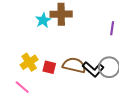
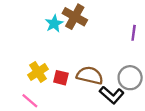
brown cross: (61, 14) -> (75, 17), turned 30
black L-shape: (93, 69) -> (112, 95), moved

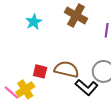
brown cross: (75, 17) -> (76, 15), moved
yellow cross: (38, 72) -> (25, 89), moved

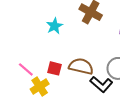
cyan star: (34, 22) -> (55, 26), moved
pink line: (12, 93) -> (26, 69), moved

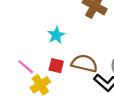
cyan star: (55, 26) -> (56, 35), moved

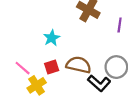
red square: (56, 66) -> (52, 67), turned -32

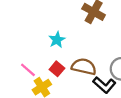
red square: (52, 67) -> (57, 69), turned -32

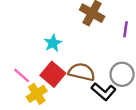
red square: (57, 69) -> (53, 74), size x1.5

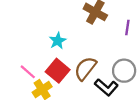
brown semicircle: (82, 72) -> (85, 68), turned -65

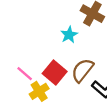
cyan star: (58, 41) -> (69, 35), moved

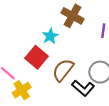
red square: (55, 73) -> (36, 57), moved

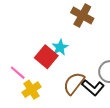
cyan star: (50, 36) -> (60, 47), moved
brown semicircle: (63, 70) -> (74, 83), moved

